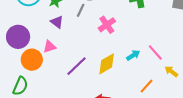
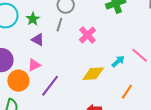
yellow diamond: (107, 64) -> (93, 74), turned 35
purple line: (76, 66) -> (50, 86), moved
orange line: (146, 86) -> (127, 92), moved

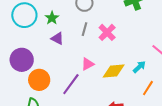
gray line: (59, 25) -> (84, 29), moved
cyan arrow: (118, 61) -> (139, 67), moved
pink triangle: (34, 65) -> (88, 64), moved

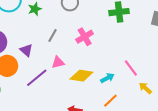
gray line: (84, 29) -> (52, 36), moved
purple triangle: (57, 38) -> (26, 50), moved

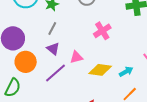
gray line: (52, 36) -> (52, 28), moved
purple triangle: (26, 50) -> (53, 49), moved

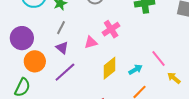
pink triangle: (76, 57) -> (91, 42), moved
yellow diamond: (100, 70) -> (110, 68), turned -45

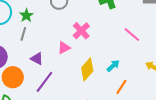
gray line: (61, 28) -> (23, 34), moved
pink line: (159, 59) -> (132, 35), moved

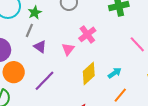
pink triangle: (64, 48) -> (68, 49), turned -32
purple triangle: (37, 59) -> (40, 47), moved

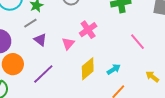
gray line: (29, 30) -> (30, 23), turned 32

